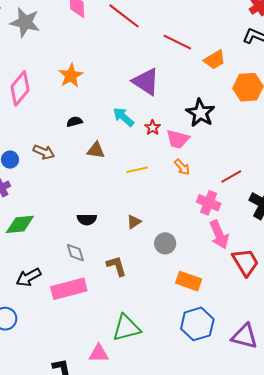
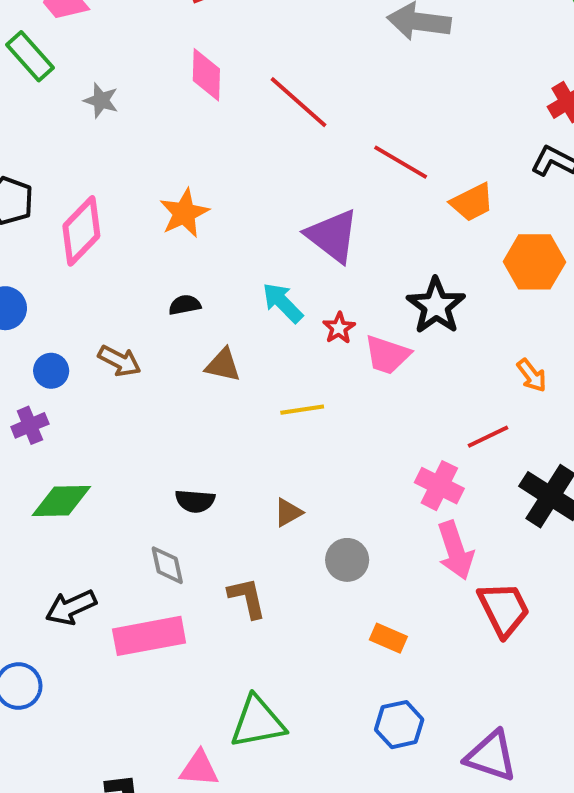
gray star: (25, 22) -> (101, 100), size x0.6
orange arrow: (182, 167) -> (532, 375), moved
orange rectangle: (189, 281) -> (388, 638), size x0.7
blue hexagon: (197, 324) -> (399, 725), size x0.7

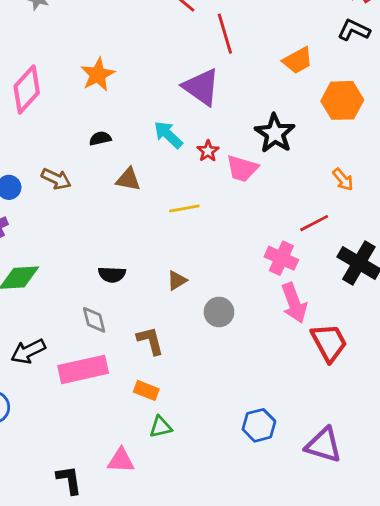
red line: (401, 162) -> (225, 34), moved, turned 45
orange rectangle: (388, 638) -> (146, 390), moved
green triangle: (258, 722) -> (161, 427), size x0.6

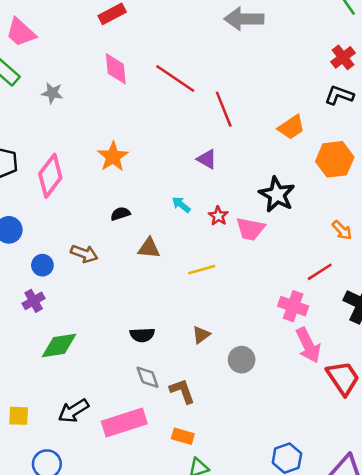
purple triangle: (201, 87) -> (207, 159), size x0.6
cyan arrow: (168, 135) -> (181, 205), size x0.7
gray diamond: (94, 320) -> (148, 377), moved

